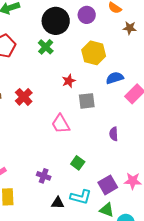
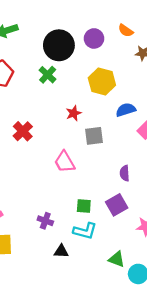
green square: (78, 163) -> (84, 206), turned -32
purple square: (108, 185) -> (117, 205), moved
cyan L-shape: (81, 197) -> (85, 231), moved

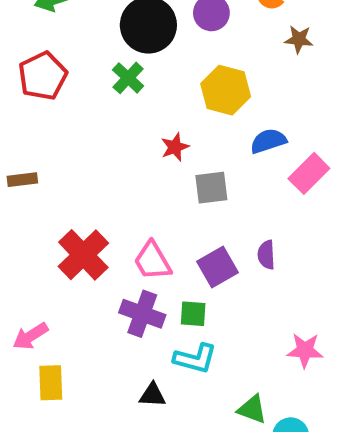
red cross: (23, 131) -> (83, 255), moved, size x1.4
pink trapezoid: (65, 162) -> (152, 261), moved
purple square: (117, 205) -> (218, 267), moved
purple cross: (45, 221) -> (142, 314), moved, size x1.5

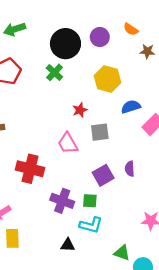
red cross: (83, 255) -> (30, 169), turned -32
pink trapezoid: (152, 261) -> (68, 143), moved

